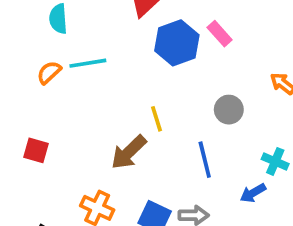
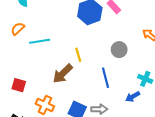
cyan line: (88, 63) -> (40, 41), moved
red square: (36, 150) -> (19, 85), moved

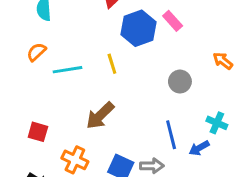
yellow line: (78, 55) -> (112, 64), moved
blue line: (106, 78) -> (171, 135), moved

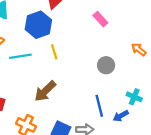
blue hexagon: (139, 28) -> (38, 25), moved

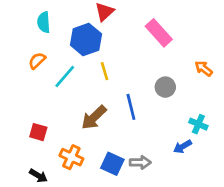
pink rectangle: (100, 19) -> (159, 33), size x1.5
cyan line: (20, 56) -> (65, 76), turned -40
blue line: (99, 106) -> (131, 107), moved

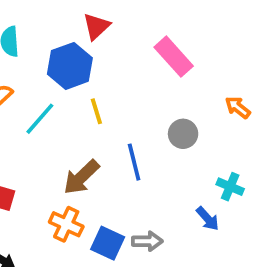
blue arrow: (182, 147) -> (208, 219), turned -102
orange cross: (71, 157) -> (66, 224), moved

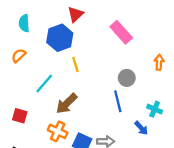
orange arrow: (238, 107) -> (159, 62), turned 56
cyan line: (40, 119) -> (44, 83), moved
blue line: (134, 162) -> (118, 101), moved

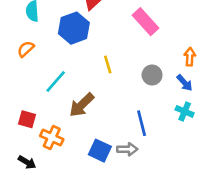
yellow line: (75, 65) -> (108, 65), moved
blue line: (118, 101) -> (142, 123), moved
blue arrow: (141, 128) -> (185, 83), moved
orange cross: (58, 131) -> (52, 138), moved

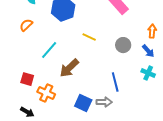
yellow line: (108, 65) -> (89, 37), turned -48

